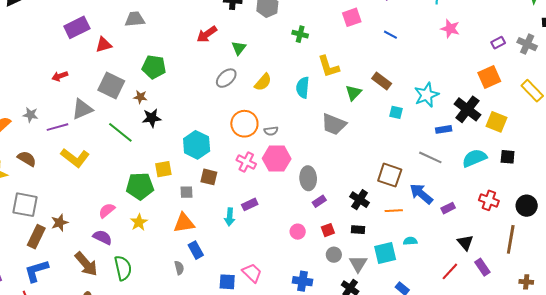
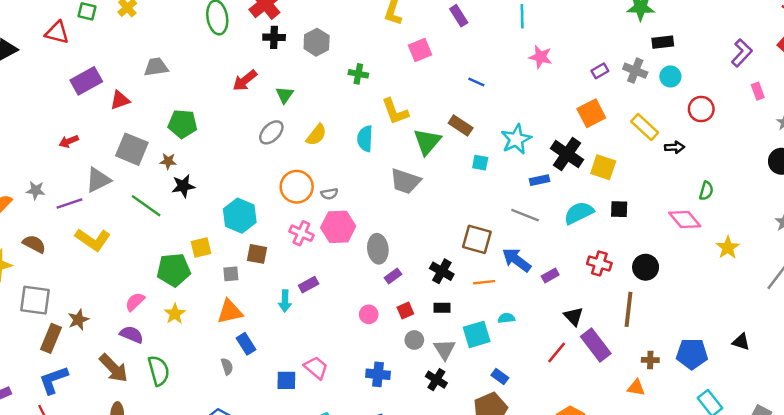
blue line: (390, 35) -> (476, 82), moved
green triangle: (353, 93) -> (427, 142), size x1.4
purple rectangle: (482, 267) -> (596, 345), size x1.5

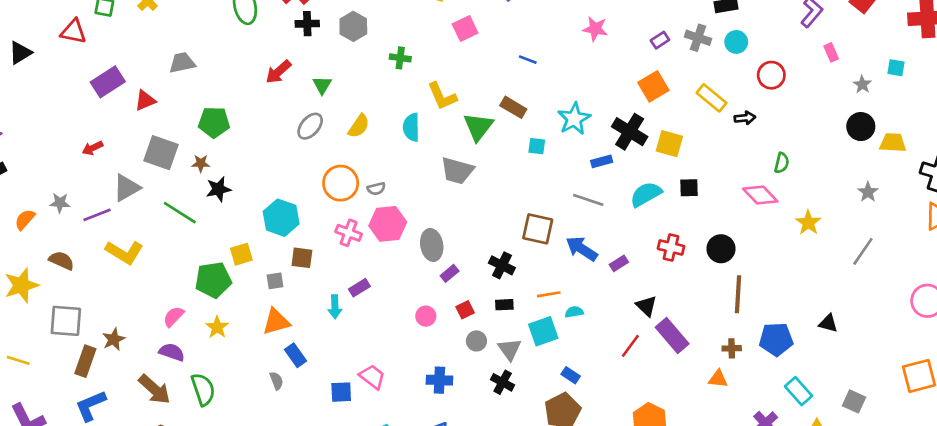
orange line: (484, 282) -> (549, 294), moved
brown line: (629, 309) -> (738, 294), moved

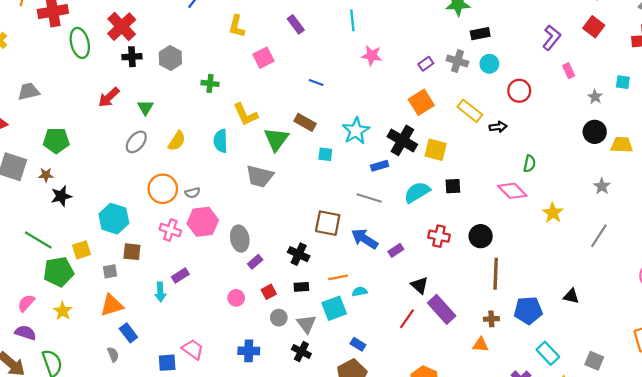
green line: (180, 213) -> (38, 240), moved

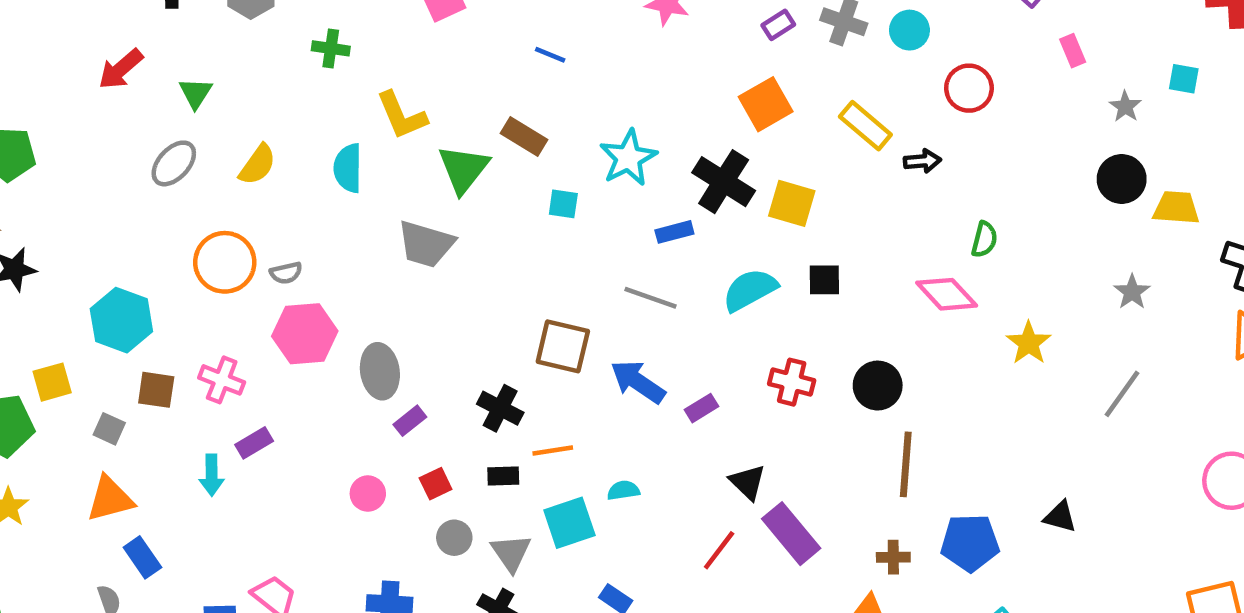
pink cross: (170, 230) -> (222, 380), moved
gray square: (110, 271) -> (109, 429), turned 32
orange line: (338, 277) -> (553, 451), moved

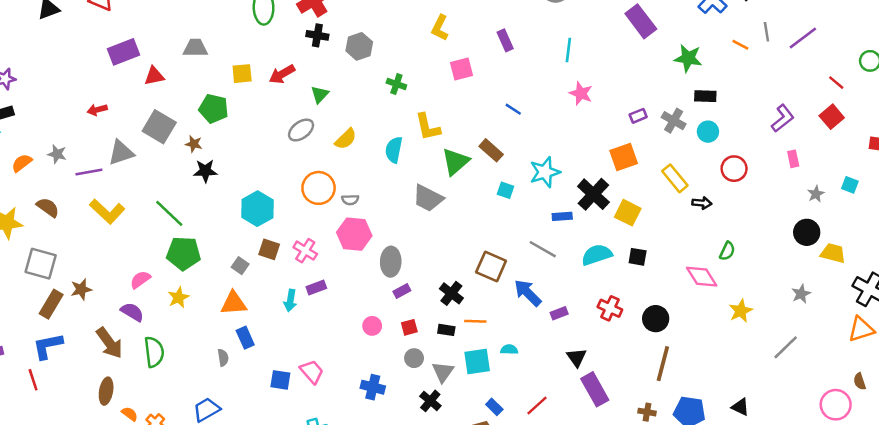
yellow square: (52, 382) -> (242, 74), moved
red line: (719, 550) -> (537, 406), moved

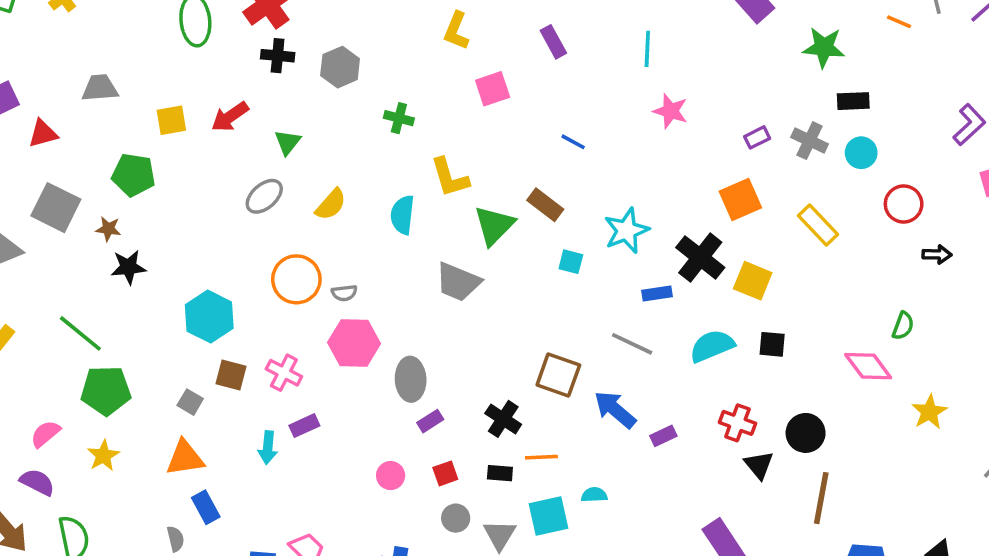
black arrow: (702, 203) -> (937, 254), moved
black triangle: (577, 357) -> (759, 465), moved

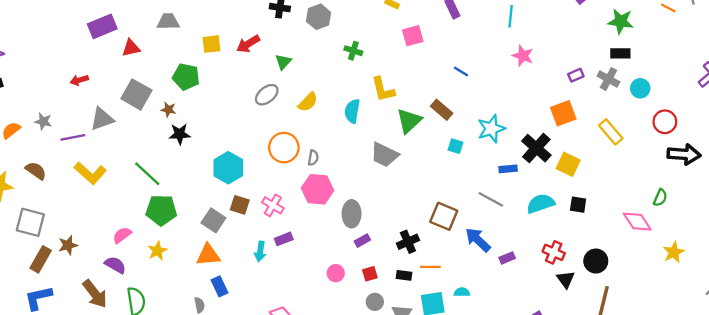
black rectangle: (853, 101) -> (620, 53), moved
black arrow: (937, 254) -> (684, 154), size x1.8
gray semicircle: (344, 293) -> (313, 158), turned -77
gray square: (190, 402) -> (213, 220), size x1.5
black cross: (503, 419) -> (408, 242), turned 30

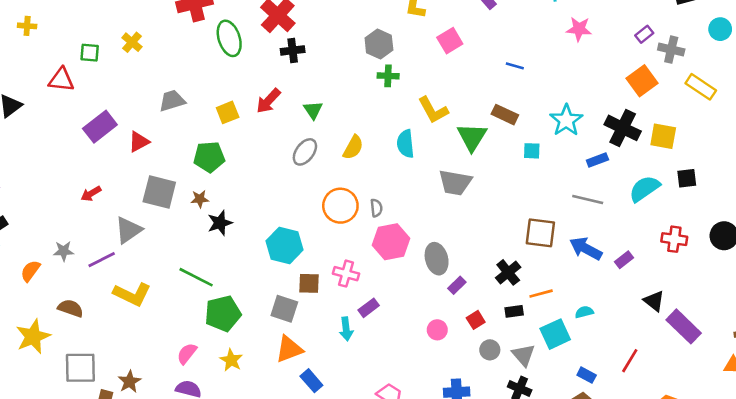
gray hexagon: (318, 17) -> (379, 44), moved
gray cross: (608, 79) -> (671, 50), moved
black triangle: (566, 279) -> (654, 301), moved

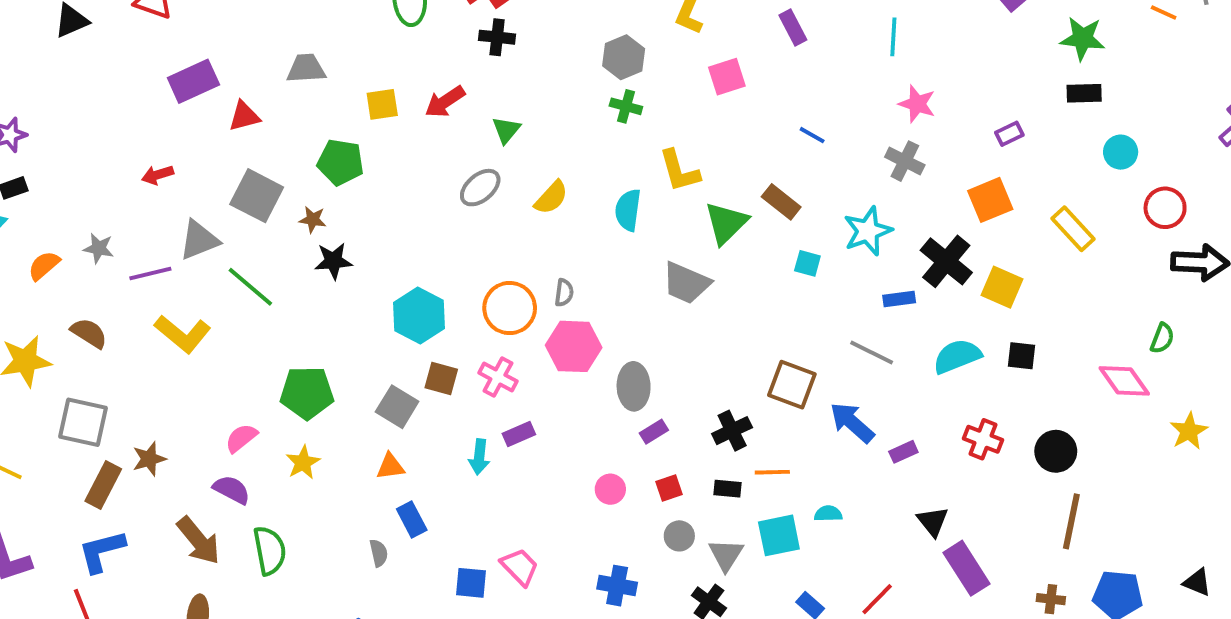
gray cross: (671, 50) -> (905, 161), moved
orange circle: (340, 206) -> (510, 308), moved
green line: (196, 277) -> (250, 287), moved
orange triangle: (289, 349) -> (390, 466), size x0.7

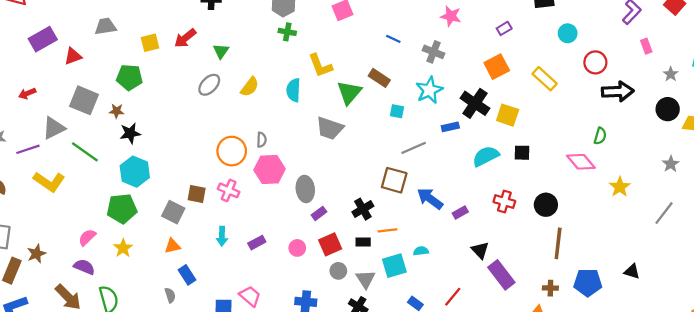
gray cross: (905, 161) -> (434, 52), moved
cyan hexagon: (419, 315) -> (135, 172), moved
gray line: (872, 353) -> (414, 148), moved, turned -45
purple rectangle: (519, 434) -> (257, 243), moved
red square: (669, 488) -> (330, 244), size x1.5

